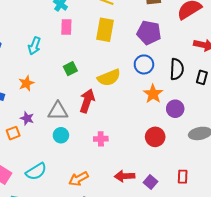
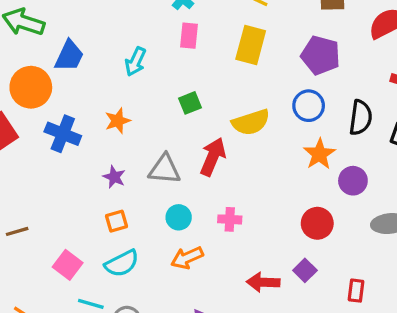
orange square: (13, 133) -> (116, 221), moved
cyan circle: (61, 135) -> (179, 217), moved
orange arrow: (79, 179) -> (187, 258), moved
purple square: (150, 182) -> (305, 270), moved

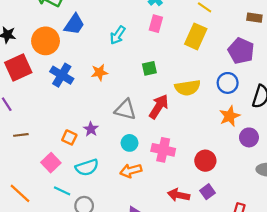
purple star: (114, 177) -> (91, 129), moved
pink cross: (230, 219) -> (163, 150), size x1.5
orange square: (116, 221) -> (69, 137), moved, turned 32
red circle: (317, 223) -> (205, 161), moved

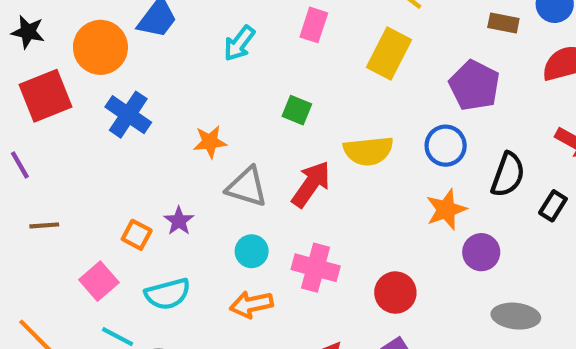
green square: (149, 68) -> (297, 110), turned 32
orange star: (99, 72) -> (210, 142), moved

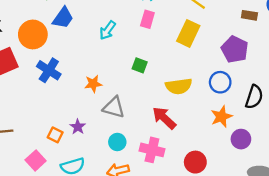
red arrow: (311, 184) -> (164, 118), moved, turned -80

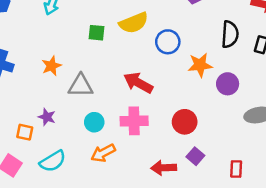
blue circle: (220, 82) -> (168, 42), moved
yellow semicircle: (179, 86) -> (134, 23), moved
orange star: (221, 117) -> (200, 65), turned 30

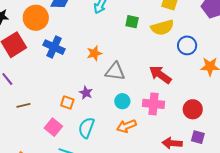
green square: (97, 33) -> (132, 22), moved
purple square: (195, 156) -> (198, 137), turned -32
cyan semicircle: (53, 161) -> (86, 128), turned 135

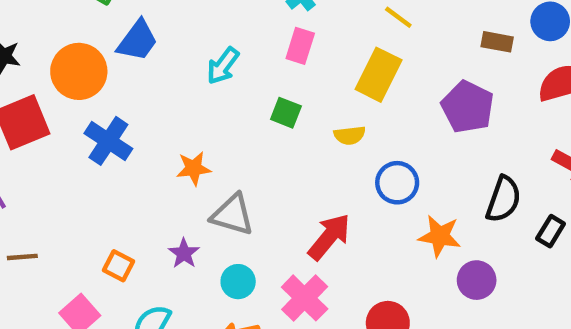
yellow semicircle: (162, 27) -> (350, 135), size x0.6
red arrow: (160, 75) -> (329, 237), turned 85
purple star: (86, 93) -> (184, 253), moved
pink cross: (153, 104) -> (305, 298), turned 30

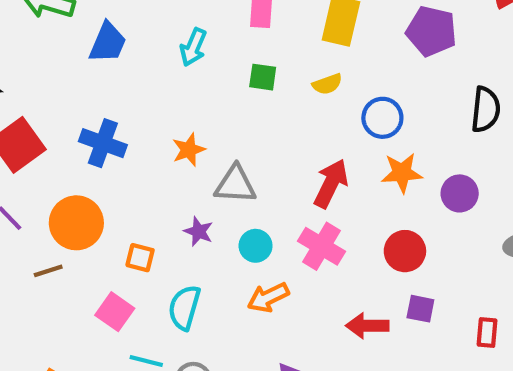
orange circle: (79, 71) -> (76, 223), moved
orange star: (440, 236) -> (402, 173), moved
purple circle: (477, 280) -> (460, 193), moved

